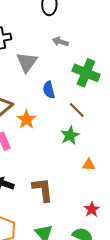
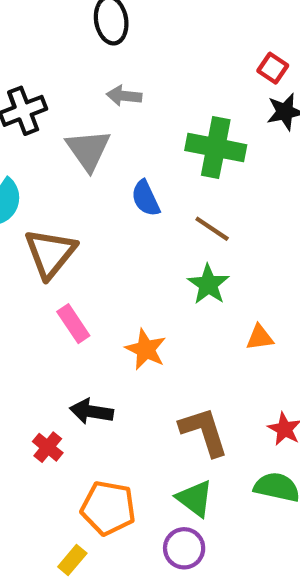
gray arrow: (60, 42) -> (124, 96), moved
orange star: (26, 119) -> (146, 349), moved
brown L-shape: (43, 190) -> (204, 432), moved

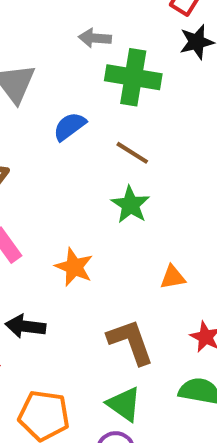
gray arrow: (124, 96) -> (95, 38), moved
blue semicircle: (146, 198) -> (70, 126), turned 80
orange triangle: (260, 337) -> (173, 277), moved

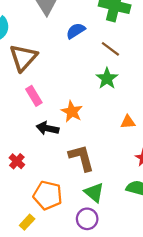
black arrow: (25, 326) -> (47, 128), moved
brown L-shape: (131, 342) -> (81, 158), moved

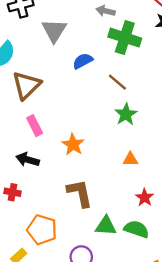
green star: (107, 78) -> (126, 114), moved
black arrow: (47, 128) -> (28, 160), moved
red cross: (17, 161) -> (12, 192), turned -35
green triangle: (94, 192) -> (106, 226), moved, turned -40

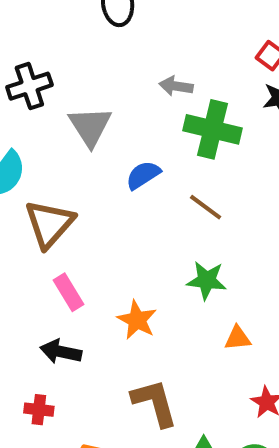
green star: (126, 114) -> (207, 280), moved, turned -30

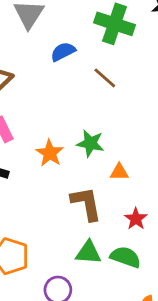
green star: (207, 280) -> (90, 143), moved
brown L-shape: (155, 403) -> (86, 204), moved

